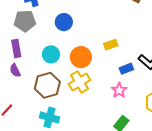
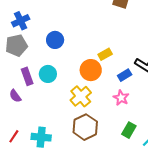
purple rectangle: (16, 48) -> (27, 76), moved
orange circle: (81, 57) -> (91, 70), moved
brown hexagon: (47, 85) -> (85, 127), moved
cyan cross: (49, 117) -> (41, 137), moved

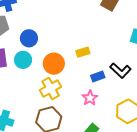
blue circle: (55, 40) -> (29, 38), moved
orange circle: (91, 70) -> (54, 64), moved

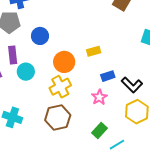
cyan circle: (23, 60) -> (26, 72), moved
black L-shape: (120, 71) -> (132, 85), moved

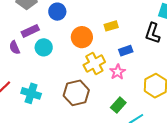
purple rectangle: (13, 55) -> (30, 31), turned 72
black L-shape: (132, 85) -> (153, 33), moved, turned 65
yellow cross: (60, 87) -> (94, 64), moved

